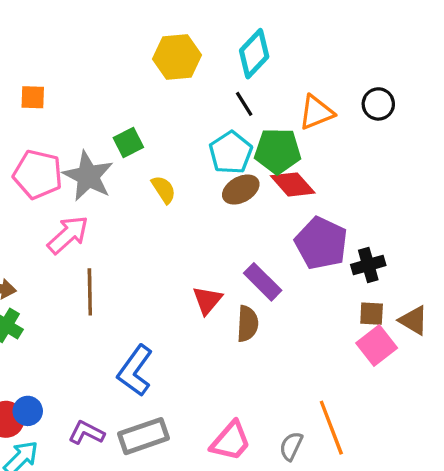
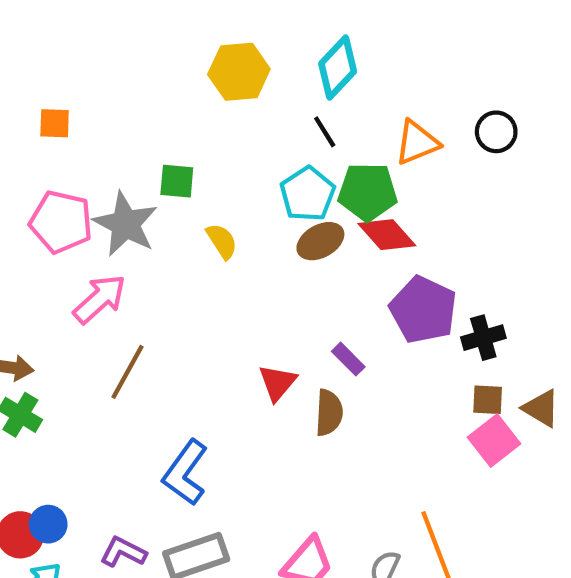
green square: (128, 143) -> (177, 181), turned 32
purple rectangle: (263, 282) -> (348, 359), size x0.7
brown line: (90, 292) -> (127, 372), turned 30

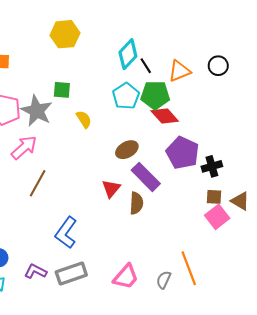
cyan diamond: (338, 68) -> (128, 54), moved
yellow hexagon: (239, 72) -> (65, 34), moved
black line: (325, 132) -> (146, 66), moved
brown ellipse: (320, 241) -> (127, 150), moved
purple rectangle: (348, 359) -> (146, 177), size x1.8

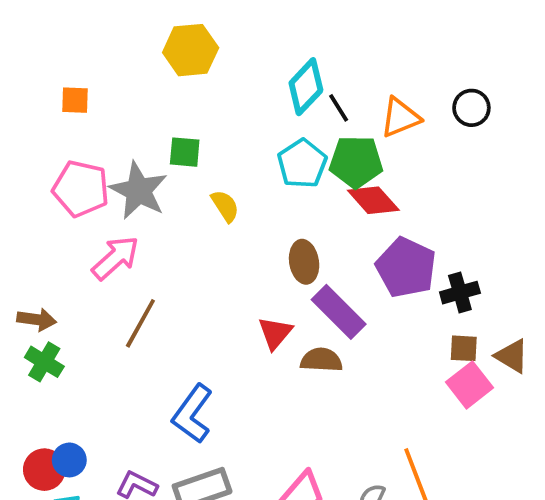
brown ellipse: (127, 150) -> (304, 262), turned -70
brown semicircle: (136, 203) -> (321, 360), turned -90

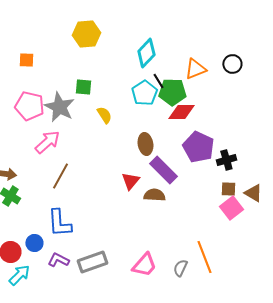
black line: (339, 108) -> (158, 81), moved
red diamond: (373, 200) -> (181, 112), turned -48
blue L-shape: (192, 414) -> (59, 223), moved, turned -40
blue circle: (69, 460) -> (34, 243), moved

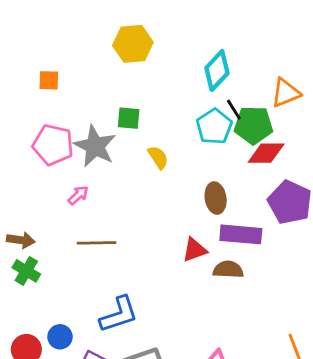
pink arrow: (47, 142) -> (78, 195), size x0.6
purple rectangle: (163, 170) -> (241, 234), turned -40
brown line: (60, 176) -> (96, 243), turned 60
red triangle: (130, 181) -> (195, 250), turned 30
blue L-shape: (59, 223) -> (119, 314), moved, turned -104

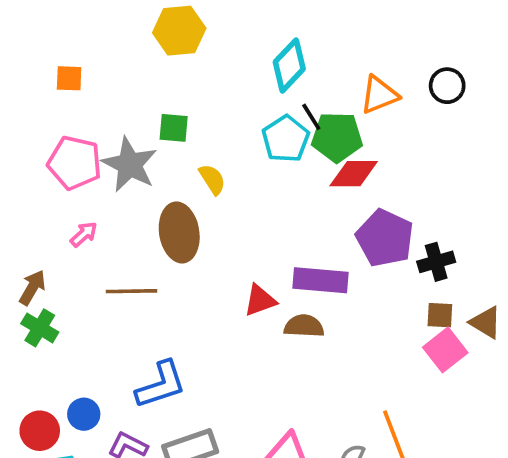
pink arrow: (78, 195) -> (84, 234), moved
brown ellipse: (216, 198) -> (179, 232), moved, size x1.4
brown arrow: (21, 240) -> (32, 288), turned -68

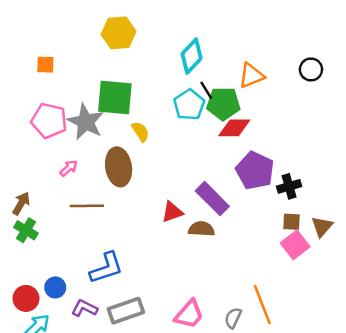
black circle: (447, 86) -> (311, 69), moved
green square: (174, 128) -> (115, 97), size x1.8
pink arrow: (84, 234) -> (69, 168), moved
purple rectangle: (321, 280) -> (212, 199), turned 40
brown triangle: (486, 322) -> (322, 227), turned 40

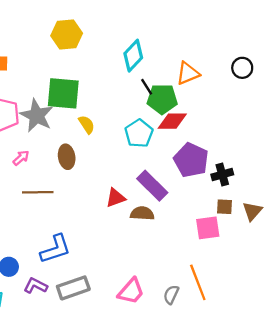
cyan pentagon: (189, 105) -> (139, 133), moved
brown ellipse: (119, 167) -> (67, 157), size x0.7
pink square: (295, 245) -> (208, 228), moved, turned 30

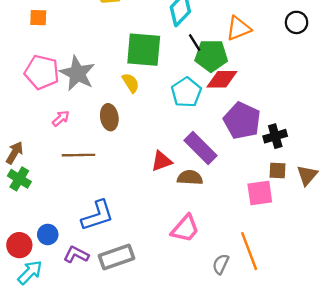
green square: (63, 93) -> (144, 50), moved
pink trapezoid: (131, 291) -> (185, 229), moved

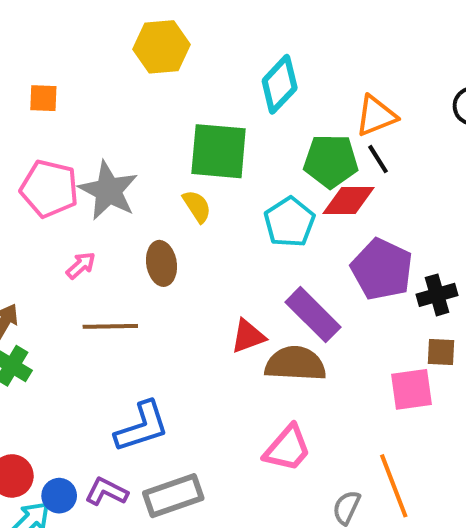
black line: (195, 43) -> (378, 159), moved
brown semicircle: (190, 178) -> (295, 364), size x1.4
blue circle: (48, 234) -> (59, 496), moved

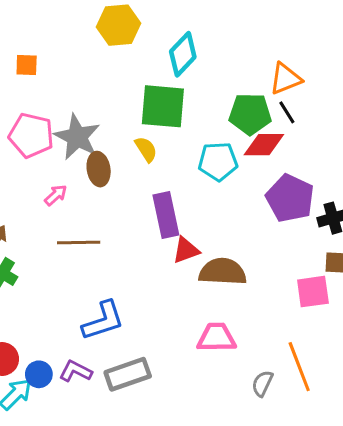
cyan diamond: (280, 84) -> (183, 54), moved
cyan pentagon: (289, 222) -> (218, 161), turned 30
brown ellipse: (161, 263) -> (99, 169), moved
purple rectangle: (313, 315) -> (166, 215), moved, turned 33
pink trapezoid: (287, 448) -> (216, 338), turned -132

